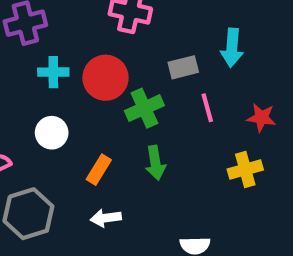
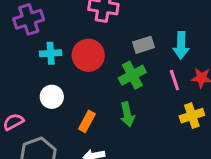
cyan arrow: (232, 48) -> (181, 45), moved
green cross: (144, 108) -> (132, 75), moved
pink line: (207, 108) -> (174, 80), moved

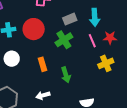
green arrow: (127, 114) -> (66, 75), moved
orange rectangle: (87, 121) -> (42, 64), moved, turned -40

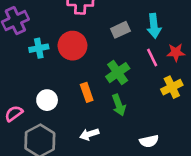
green cross: (64, 40) -> (118, 73), moved
white circle: (12, 59) -> (47, 100), moved

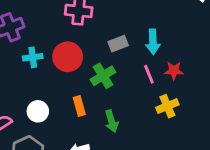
green cross: (118, 73) -> (103, 76), moved

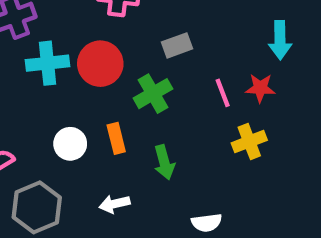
cyan arrow: (153, 42) -> (280, 40), moved
cyan cross: (33, 57) -> (48, 63), size x1.4
white circle: (38, 111) -> (70, 144), moved

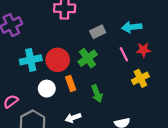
cyan arrow: (280, 40) -> (132, 27), moved, turned 90
cyan cross: (48, 63) -> (31, 60), moved
red circle: (100, 64) -> (58, 60), moved

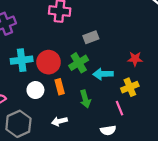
cyan arrow: (132, 27) -> (103, 74), moved
pink line: (124, 54) -> (119, 108), moved

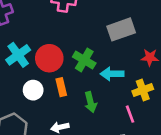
gray rectangle: (91, 37) -> (121, 29), moved, size x1.5
cyan cross: (22, 60) -> (18, 55), turned -30
green cross: (79, 63) -> (84, 60), turned -30

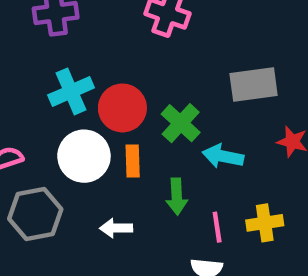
white circle: (33, 90) -> (84, 156), size x1.5
yellow cross: (143, 90) -> (265, 223), moved
pink line: (130, 114) -> (217, 227), moved

